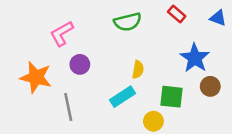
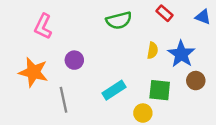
pink L-shape: (62, 33) -> (43, 26), moved, turned -35
yellow semicircle: (138, 70) -> (152, 50), moved

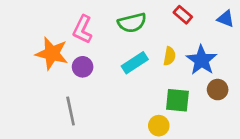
pink L-shape: (43, 26) -> (83, 29), moved
orange star: (33, 72) -> (52, 53), moved
cyan rectangle: (114, 90) -> (135, 63), moved

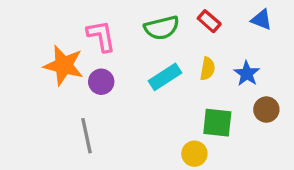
red rectangle: (183, 15) -> (209, 21), moved
blue triangle: (226, 19) -> (261, 20), moved
pink L-shape: (83, 29) -> (101, 36), turned 144
blue star: (202, 60) -> (247, 74), size x0.7

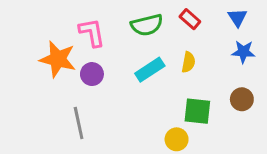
blue triangle: (261, 20) -> (237, 18), turned 36
blue star: (247, 74) -> (243, 52), moved, turned -30

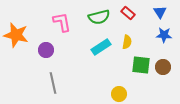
orange star: (58, 59) -> (16, 35), moved
purple circle: (92, 74) -> (46, 50), moved
green square: (197, 111) -> (141, 65), moved

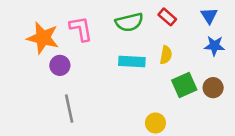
orange star: (16, 35) -> (43, 38), moved
cyan rectangle: (101, 47) -> (132, 61), turned 36
green square: (141, 65) -> (184, 85), turned -30

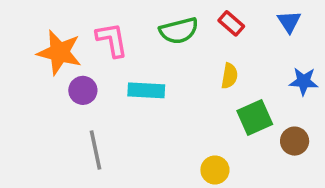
blue star: (214, 46) -> (304, 81), moved
cyan rectangle: (132, 61) -> (146, 90), moved
brown circle: (213, 88) -> (295, 141), moved

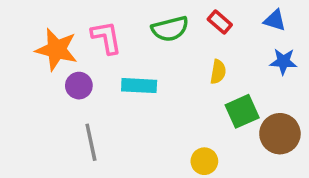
blue triangle: (289, 22) -> (275, 20), turned -40
blue star: (304, 81) -> (283, 62), moved
brown circle: (295, 141) -> (280, 134), size x1.5

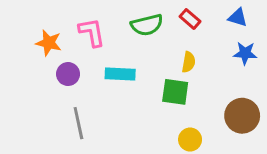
orange star: (57, 49) -> (49, 43), size x0.7
green square: (242, 111) -> (175, 92), moved, turned 32
yellow circle: (204, 161) -> (190, 140), moved

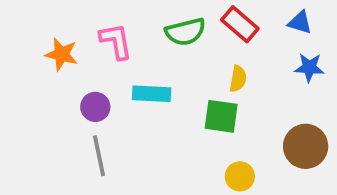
red rectangle: (190, 19) -> (240, 24), size x1.4
purple circle: (68, 74) -> (95, 107), moved

